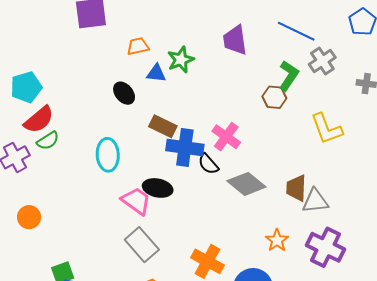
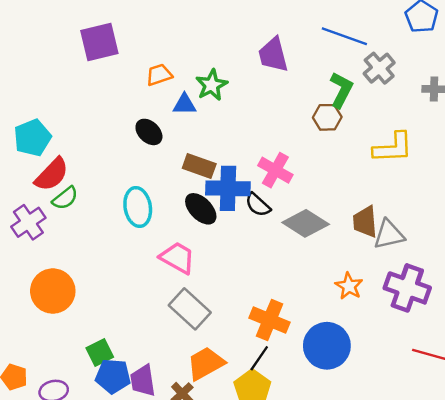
yellow L-shape: (326, 129) -> (393, 148), turned -66
black ellipse: (158, 188) -> (201, 209), moved, turned 40
orange circle: (29, 217) -> (53, 291), size x1.6

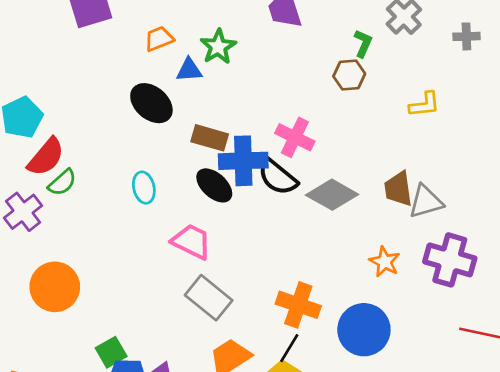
green L-shape: (341, 90) -> (363, 43), size x0.7
black ellipse: (149, 132) -> (151, 103), size x1.4
yellow L-shape: (393, 148) -> (424, 105), size x0.7
black semicircle: (258, 205) -> (278, 177), size x1.4
cyan ellipse: (138, 207) -> (144, 188), size x0.7

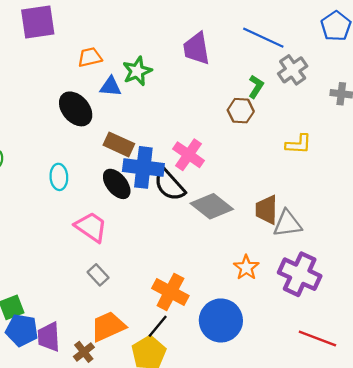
gray rectangle: (209, 298) -> (98, 275), size x0.6

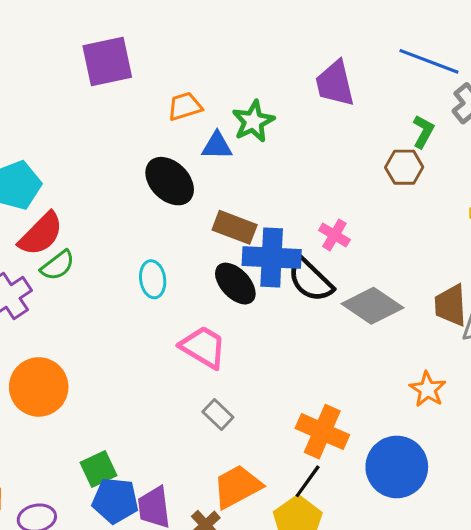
pink cross: (189, 155) -> (334, 235), size x0.7

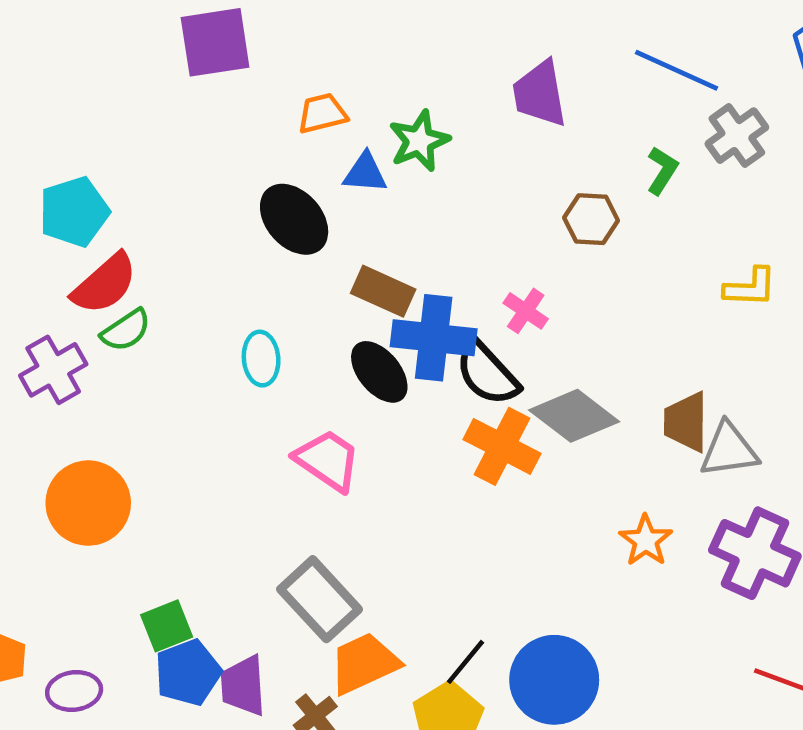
brown hexagon: (404, 167) -> (591, 219), moved
gray rectangle: (218, 414) -> (319, 599), moved, size x1.8
orange cross: (322, 432) -> (502, 446), moved
blue circle: (397, 467) -> (554, 680), moved
blue pentagon: (115, 501) -> (188, 673), turned -30

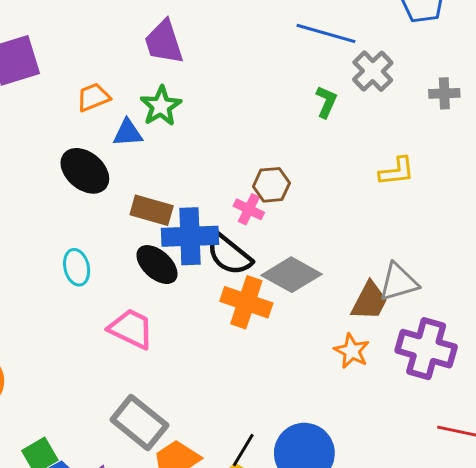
purple trapezoid: (540, 94) -> (164, 42), moved
brown hexagon: (591, 219) -> (271, 185), moved
brown trapezoid: (686, 422) -> (369, 301), moved, turned -144

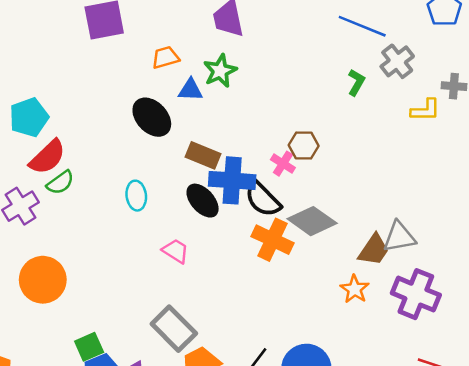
yellow L-shape: (397, 171) -> (425, 110), moved
pink trapezoid: (131, 329) -> (176, 251), size x0.7

